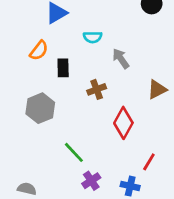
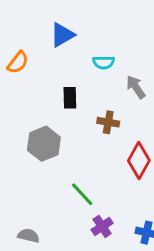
orange semicircle: (39, 50) -> (18, 62), moved
brown cross: (97, 89) -> (108, 122), turned 30

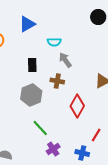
gray arrow: (136, 87) -> (65, 60), moved
gray hexagon: (44, 144) -> (31, 95), moved

